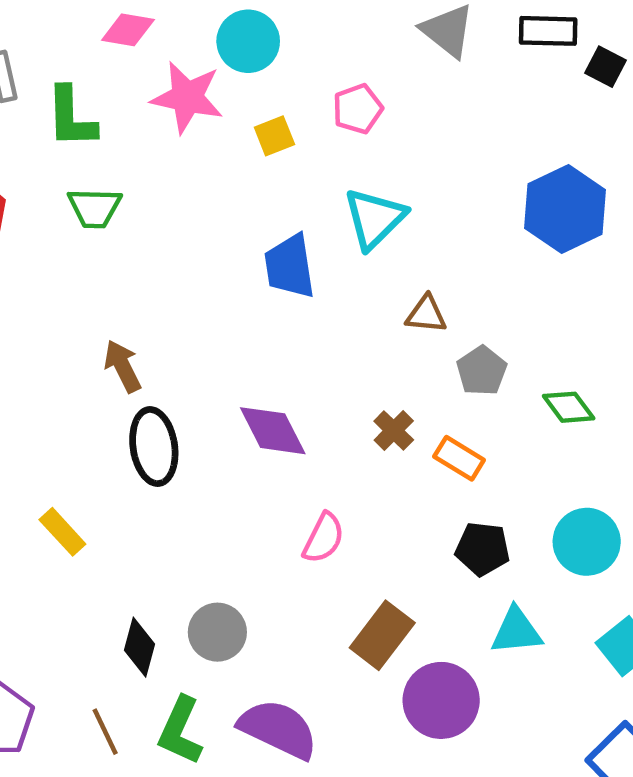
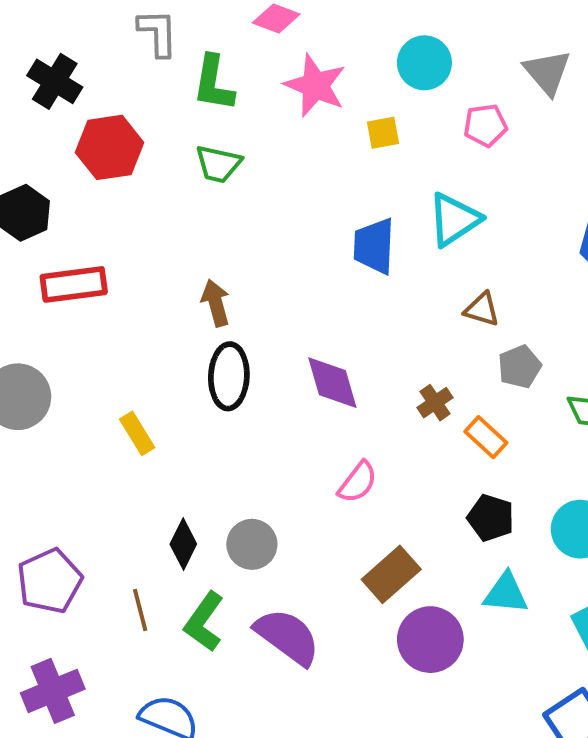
cyan circle: (248, 41) -> (424, 63), moved
pink pentagon: (358, 109) -> (485, 125), moved

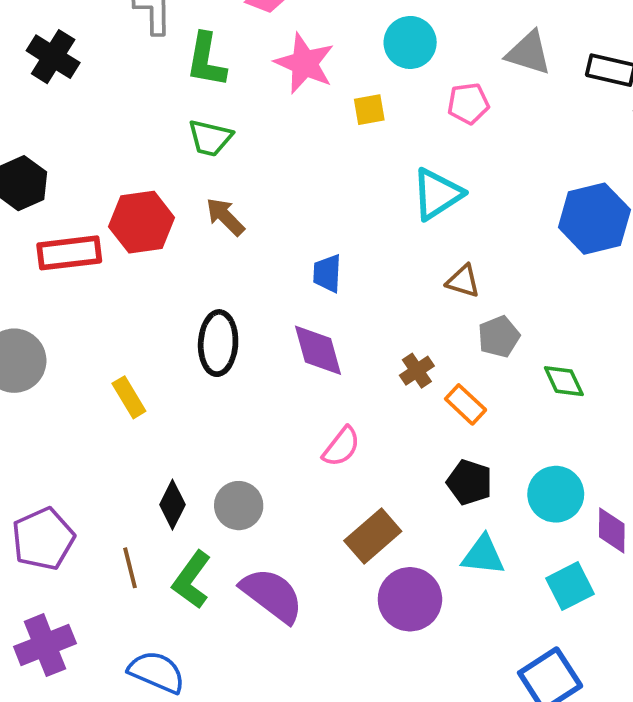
gray triangle: (547, 72) -> (529, 53), turned -33
red hexagon: (110, 147) -> (142, 222), moved
blue trapezoid: (374, 246) -> (327, 273), moved, size x0.7
brown arrow: (216, 303) -> (225, 217), moved, turned -30

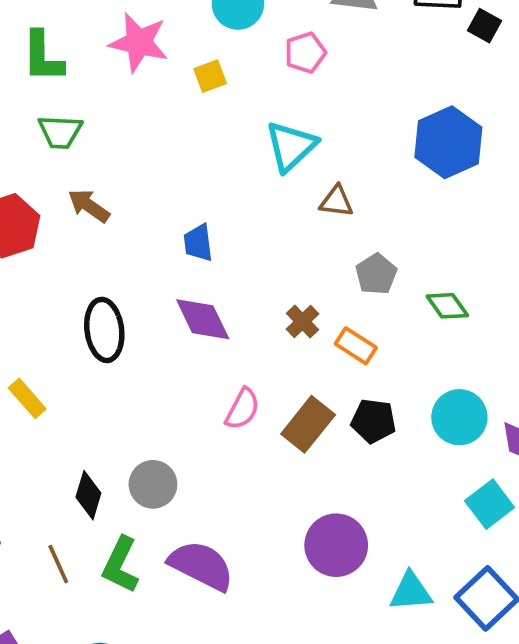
brown triangle: (463, 281) -> (336, 201), moved
brown rectangle: (373, 536) -> (308, 424), moved
cyan triangle: (483, 555) -> (411, 592), moved

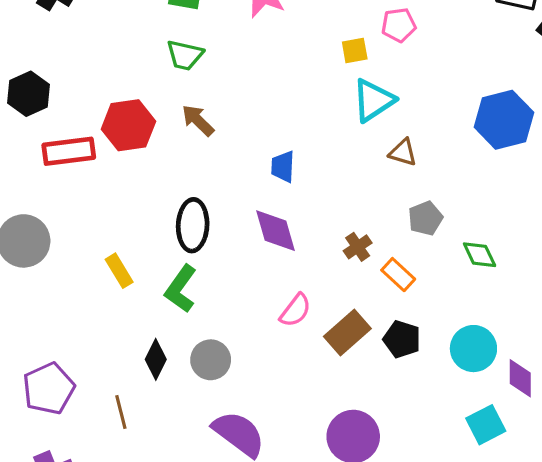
yellow square: (210, 76) -> (355, 50), moved
green L-shape: (120, 565) -> (181, 289), moved

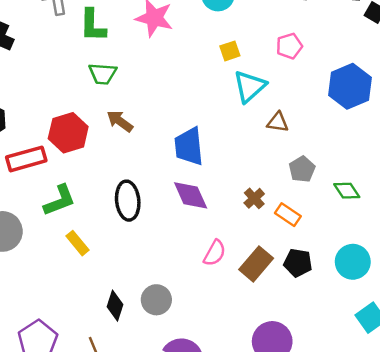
pink pentagon: (399, 25) -> (289, 46), moved
blue trapezoid: (283, 167) -> (189, 146), size x1.6
green L-shape: (181, 289) -> (60, 200), moved, turned -138

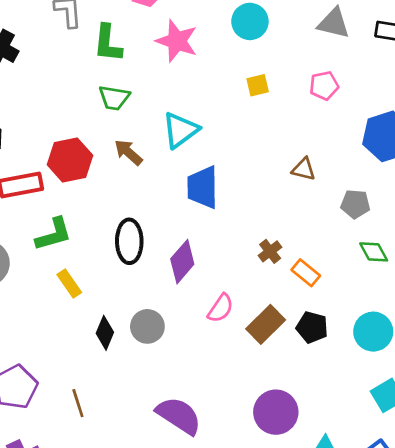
cyan triangle: (250, 86) -> (180, 130), moved
gray pentagon: (302, 169) -> (355, 204), moved, turned 30
purple diamond: (191, 195) -> (182, 262), moved, turned 60
gray circle: (156, 300) -> (147, 326), moved
black diamond: (115, 306) -> (105, 333), moved

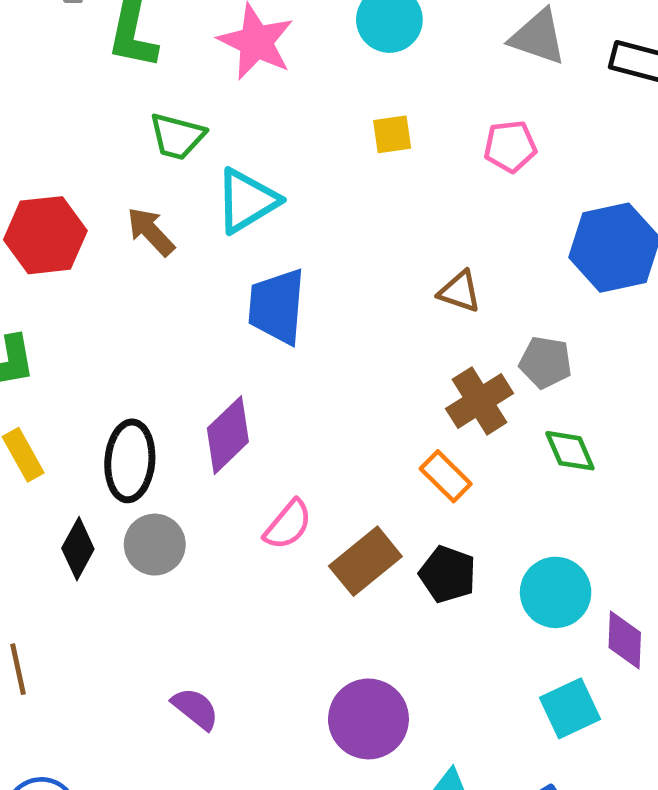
green trapezoid: (114, 98) -> (177, 136), moved
black ellipse: (129, 241) -> (130, 461), moved
brown cross: (270, 251) -> (480, 401), moved, size x1.5
purple semicircle: (179, 416) -> (195, 709), size x0.6

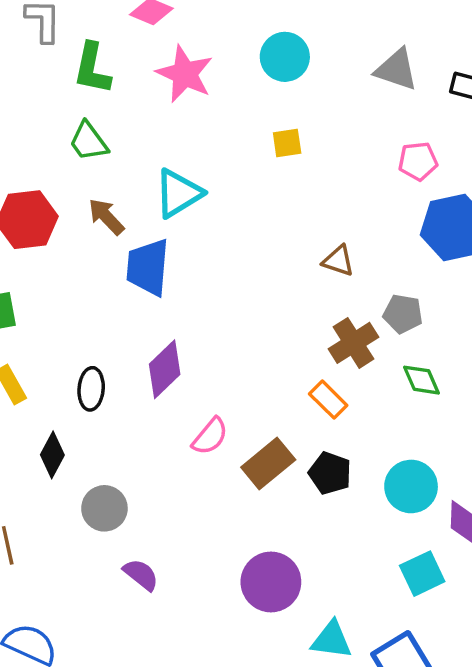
green trapezoid: (177, 136) -> (89, 141), moved, turned 39
pink pentagon: (510, 146) -> (418, 161), moved
blue trapezoid: (277, 306) -> (148, 267), moved
black ellipse: (130, 461) -> (91, 389), size x0.7
gray circle: (155, 545) -> (104, 508), moved

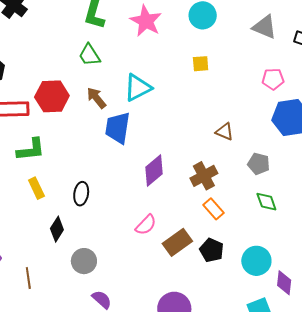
brown cross: (353, 343) -> (204, 176), moved
purple diamond: (165, 369) -> (154, 170), moved

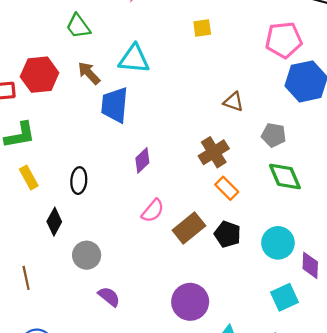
pink pentagon: (273, 79) -> (284, 40), size x1.5
cyan triangle: (138, 88) -> (134, 59), turned 36
purple diamond: (154, 170) -> (142, 160), moved, size x0.7
green diamond: (266, 202) -> (285, 176), size x1.4

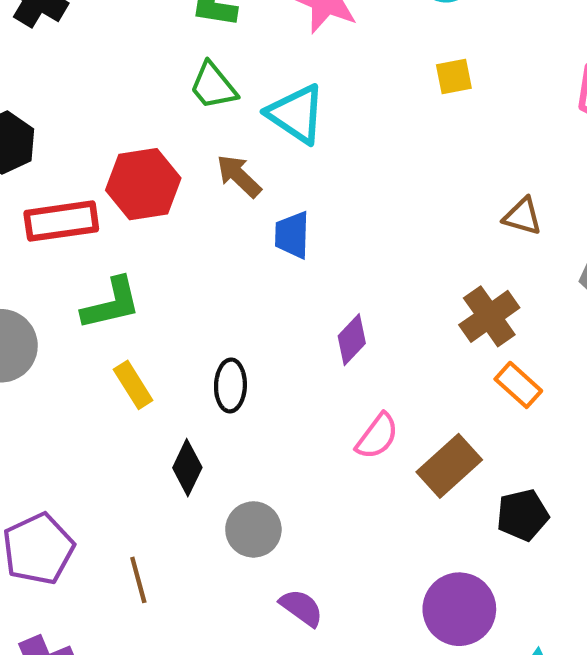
cyan triangle: (134, 59) -> (296, 114), moved, turned 32
blue trapezoid: (115, 105) -> (292, 235), size x0.7
black pentagon: (227, 234) -> (523, 515), moved, turned -30

